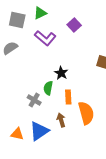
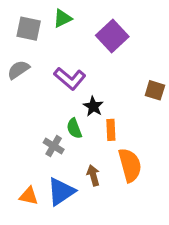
purple square: (74, 25) -> (112, 36), size x1.5
purple L-shape: (45, 38) -> (70, 79), moved
green semicircle: (48, 88) -> (74, 128), turned -32
orange rectangle: (68, 97) -> (111, 130), moved

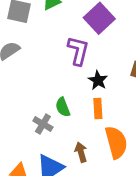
purple L-shape: (70, 79) -> (78, 51), moved, turned -116
black star: (93, 106) -> (98, 80), moved

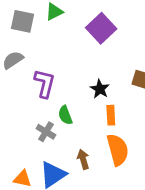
purple L-shape: (78, 51) -> (45, 83), moved
orange rectangle: (98, 108) -> (111, 115), moved

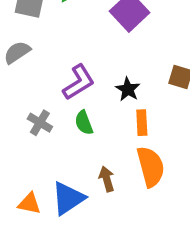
purple L-shape: (45, 83) -> (79, 82), moved, turned 44
gray cross: (46, 132) -> (40, 123), moved

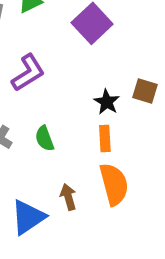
purple L-shape: (79, 82) -> (28, 73), moved
black star: (128, 89) -> (107, 102), moved

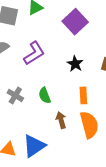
black star: (107, 102) -> (75, 64), moved
brown arrow: (68, 197) -> (61, 120), moved

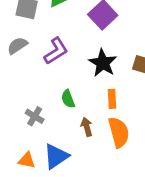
black star: (75, 64) -> (103, 63), size x1.5
gray cross: (15, 95) -> (35, 116), moved

